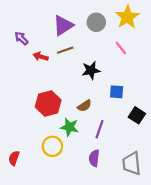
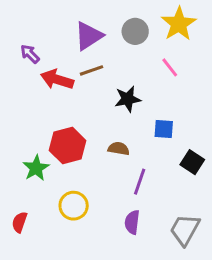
red arrow: (41, 57) -> (57, 79), size x1.5
brown semicircle: (84, 106) -> (119, 149), turned -136
green star: (70, 127) -> (36, 168), moved, turned 30
gray trapezoid: (132, 163) -> (185, 230), turned 35

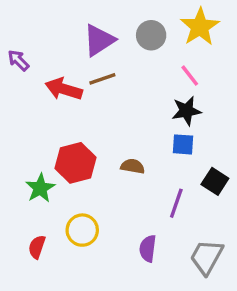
purple arrow: (30, 54) -> (18, 60), moved
black star: (128, 99) -> (186, 111), moved
purple line: (140, 182) -> (176, 203), moved
red semicircle: (19, 222) -> (37, 247), moved

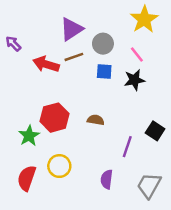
gray circle: (151, 35) -> (103, 44), moved
blue square: (183, 144) -> (104, 71), moved
red semicircle: (37, 247) -> (27, 178), size x1.5

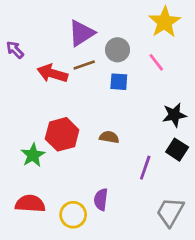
black star: (134, 80) -> (174, 115), moved
yellow circle: (59, 166) -> (73, 215), moved
red semicircle: (27, 178) -> (30, 204), turned 75
purple semicircle: (107, 179) -> (101, 199), moved

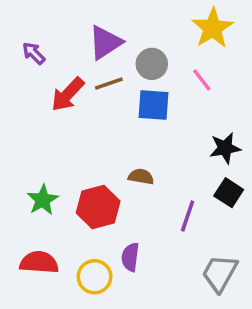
purple arrow: (15, 50) -> (34, 53), moved
red arrow: (52, 73) -> (68, 94), turned -64
blue square: (119, 82) -> (154, 105), size x1.4
red hexagon: (62, 134) -> (98, 207), moved

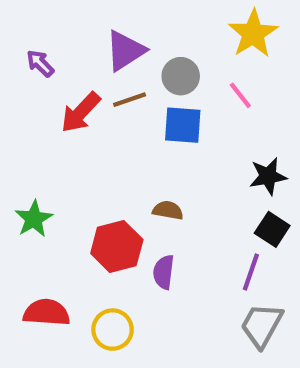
green star: (43, 200) -> (34, 219), moved
purple line: (188, 216) -> (251, 272), moved
purple semicircle: (130, 257) -> (164, 272), moved

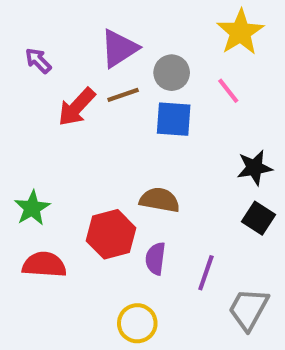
brown semicircle: (168, 210) -> (159, 200), size x1.4
purple line: (251, 272) -> (206, 273), moved
red semicircle: (47, 313) -> (44, 265), moved
yellow circle: (113, 330) -> (137, 323), moved

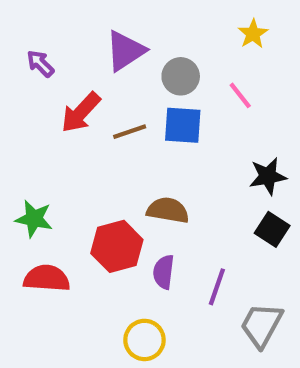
yellow star: (240, 32) -> (253, 34), size x0.6
brown line: (123, 95) -> (130, 132), moved
green star: (32, 208) -> (34, 219), turned -30

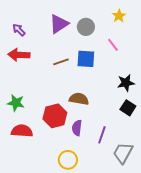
gray circle: (181, 76) -> (86, 27), moved
red arrow: (81, 112) -> (19, 55), moved, turned 50

